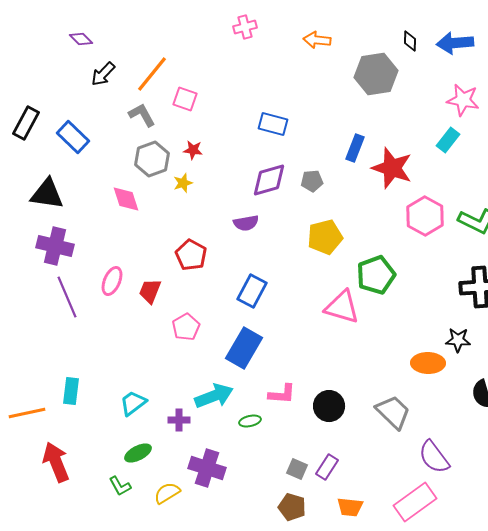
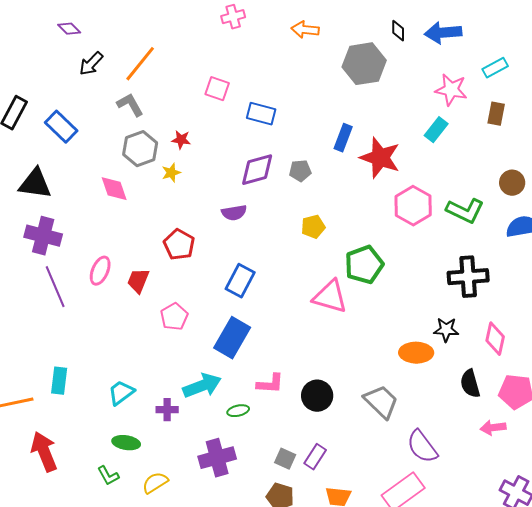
pink square: (185, 99) -> (217, 89), moved
yellow pentagon: (325, 237) -> (313, 227), size x0.7
green ellipse: (138, 453) -> (126, 443), turned 36
purple cross: (207, 468) -> (217, 458), moved, turned -33

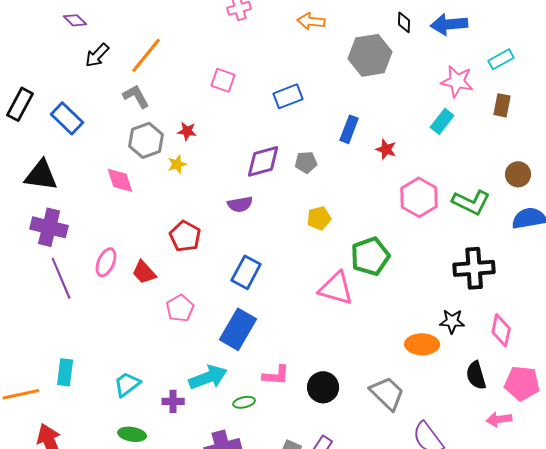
blue rectangle: (261, 114) -> (288, 96), moved, turned -36
red star: (380, 158) -> (386, 149), size x0.5
red trapezoid: (138, 281) -> (144, 272), turned -64

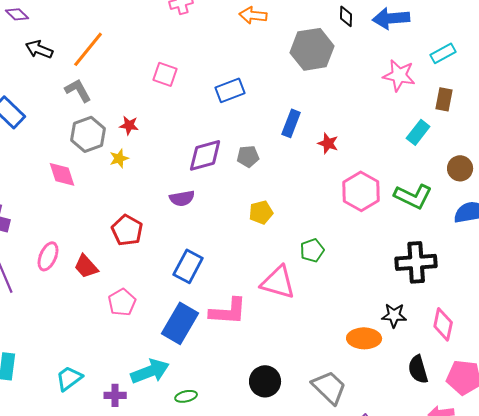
black arrow: (97, 55) -> (39, 49), turned 68
cyan rectangle: (442, 121) -> (418, 132), moved
green pentagon: (370, 256) -> (312, 250), size x0.6
pink L-shape: (276, 375) -> (228, 311), moved, size x1.4

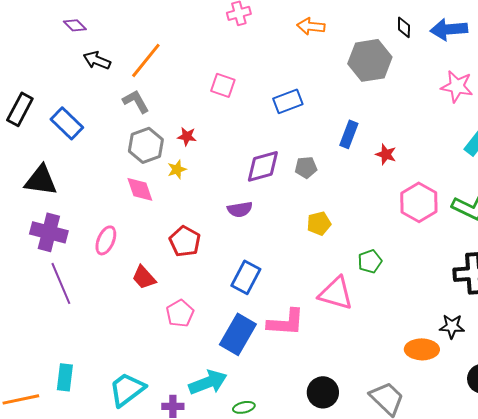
pink diamond: (62, 174) -> (140, 189), moved
pink ellipse: (48, 256) -> (106, 240), moved
cyan trapezoid: (69, 378) -> (127, 389), size x1.4

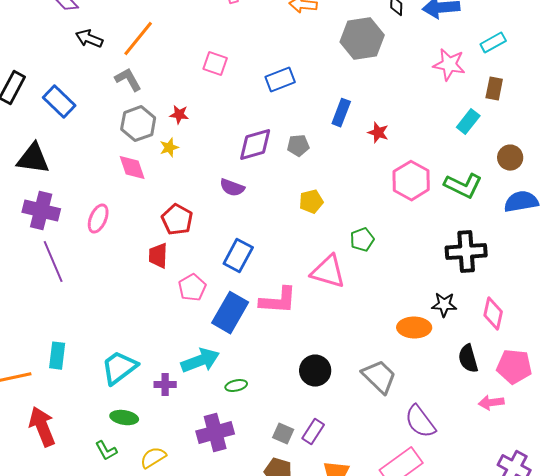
purple semicircle: (240, 209) -> (232, 188), turned 30
red trapezoid: (144, 277) -> (158, 256), moved, turned 44
pink pentagon: (180, 313) -> (192, 288), moved

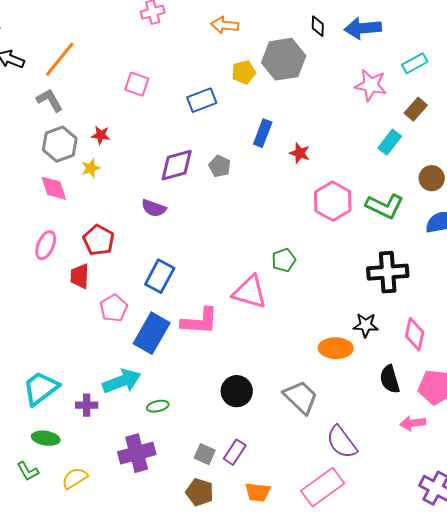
brown rectangle: (494, 89) -> (416, 109), turned 30
gray pentagon: (298, 146) -> (220, 166), turned 30
yellow pentagon: (311, 202) -> (244, 72), moved
pink ellipse: (98, 219) -> (46, 245), moved

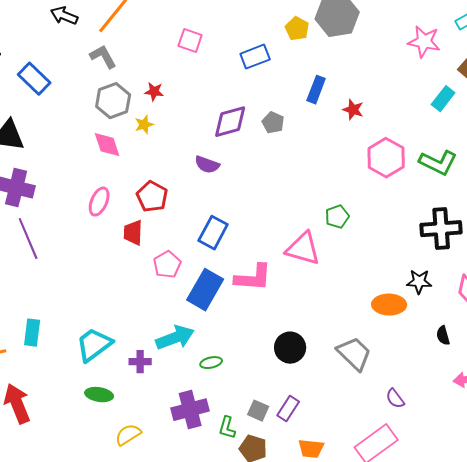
yellow pentagon: (244, 72) -> (297, 29), turned -30
black semicircle: (390, 379) -> (443, 336), size x0.7
purple semicircle: (342, 442) -> (395, 399), size x0.6
green L-shape: (28, 471) -> (227, 428), moved, turned 45

